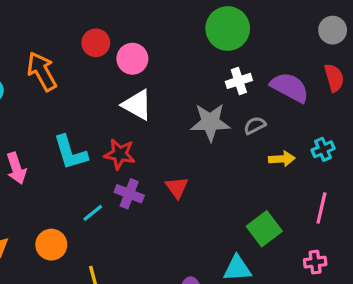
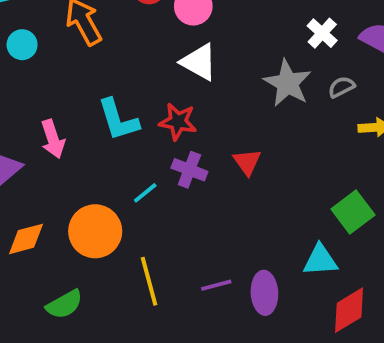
white cross: (239, 81) -> (322, 33), turned -30
gray star: (210, 122) -> (288, 83), turned 30
orange circle: (51, 245) -> (95, 231), size x1.4

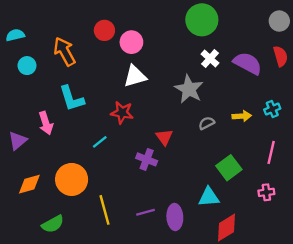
white triangle: (199, 62) -> (135, 76), turned -45
gray semicircle: (341, 87) -> (207, 123), moved
cyan L-shape: (118, 120) -> (72, 98), moved
purple cross: (189, 170) -> (147, 159), moved
cyan line: (145, 193) -> (100, 142), moved

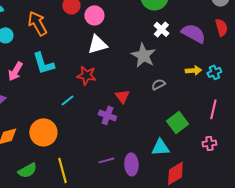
yellow arrow: (242, 116) -> (193, 70), moved
pink arrow: (46, 123) -> (15, 71), moved, turned 48
yellow line: (104, 210) -> (62, 170), moved

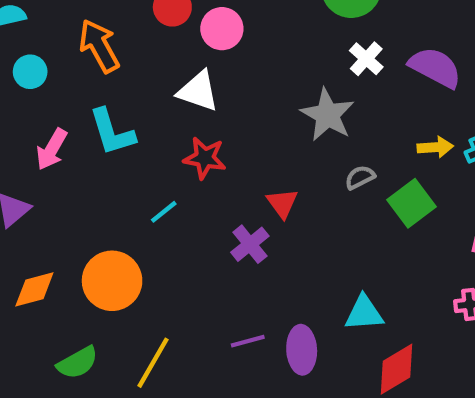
white triangle: (97, 44) -> (198, 91), moved, turned 35
purple cross: (107, 115) -> (250, 244), turned 30
green square: (177, 122) -> (412, 203), moved
yellow line: (62, 170) -> (153, 363), turned 45

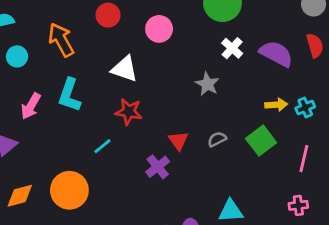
pink circle: (222, 29) -> (159, 29), moved
gray star: (328, 115) -> (207, 84), size x0.7
cyan L-shape: (112, 132) -> (69, 95), turned 36
gray semicircle: (360, 177) -> (217, 139), moved

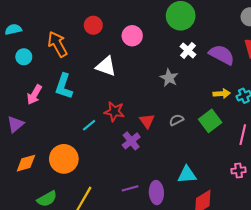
red star: (129, 112) -> (114, 112), moved

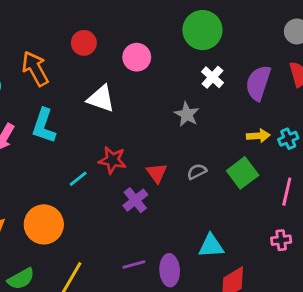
purple semicircle: (222, 55) -> (258, 83), turned -100

